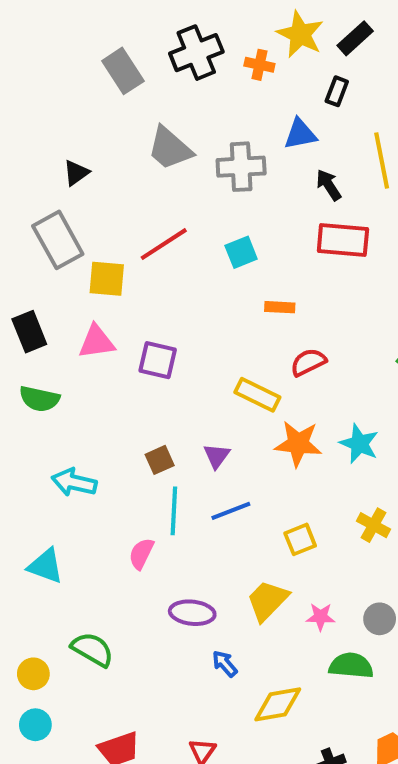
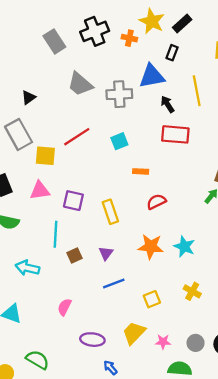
blue triangle: (300, 134) -> (152, 76), size x1.4
yellow rectangle: (257, 395) -> (110, 212), moved, turned 45
cyan line: (174, 511) -> (55, 234), moved

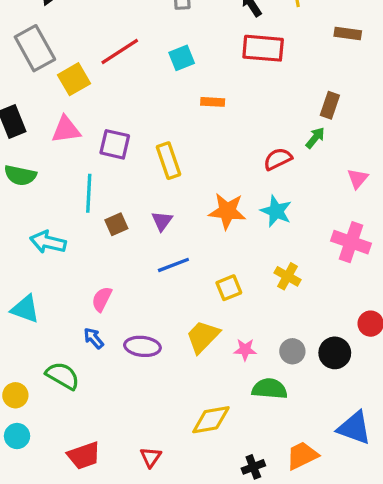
yellow square: (45, 156) -> (74, 79), turned -35
red semicircle: (156, 202) -> (278, 159), moved
blue arrow: (110, 368) -> (94, 338), moved

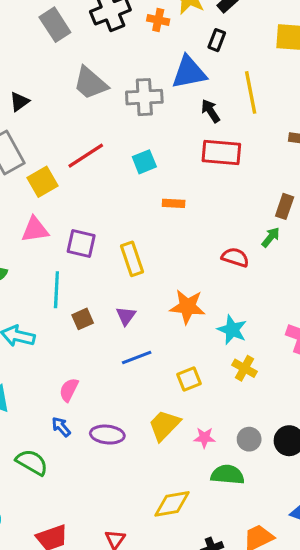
red semicircle: (278, 159) -> (235, 257), turned 44
cyan star: (276, 211) -> (232, 330), moved

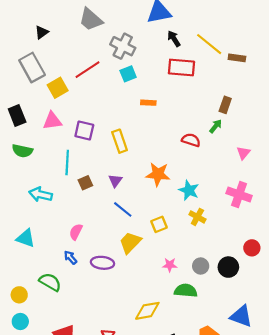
yellow line: (251, 92) -> (209, 44), moved, turned -40
gray cross: (144, 97) -> (123, 46), moved, turned 30
blue line: (137, 357) -> (123, 209), turned 60
yellow trapezoid: (164, 425) -> (130, 243), moved

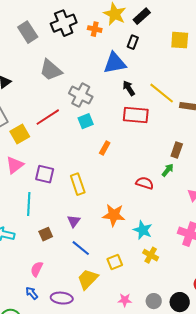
orange rectangle: (148, 103) -> (105, 148), turned -64
pink triangle: (52, 121) -> (15, 165), turned -30
brown square: (85, 183) -> (46, 234), moved

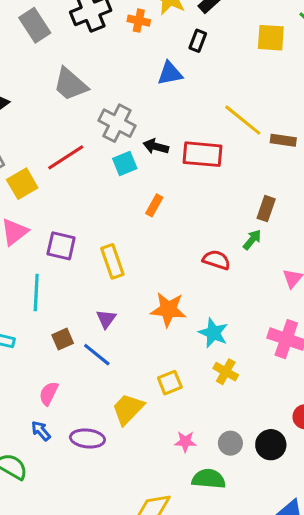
blue triangle: (115, 63) -> (170, 73), size x0.7
black arrow: (129, 88) -> (156, 146), moved, turned -42
blue line: (81, 248) -> (97, 355), moved

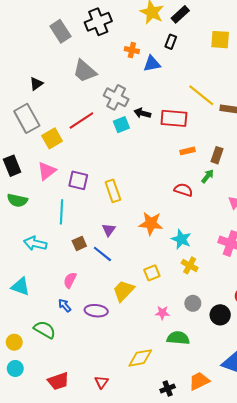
orange cross: (139, 21) -> (132, 50), moved
orange rectangle: (154, 205) -> (188, 151), moved, turned 48
gray circle: (230, 443) -> (193, 303), moved

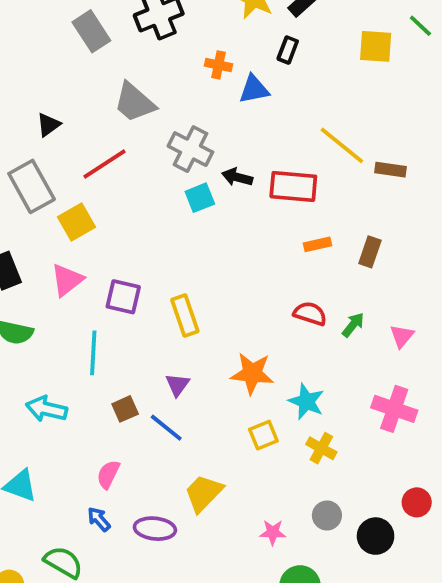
red line: (81, 120) -> (104, 164), moved
green arrow: (208, 176) -> (353, 325), moved
yellow square: (152, 273) -> (263, 435), moved

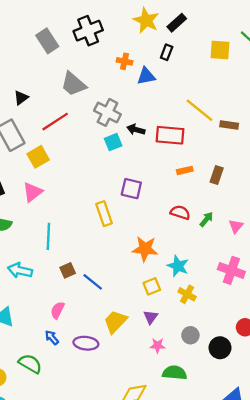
purple square: (123, 297) -> (131, 189), moved
purple triangle: (177, 385) -> (151, 317), moved

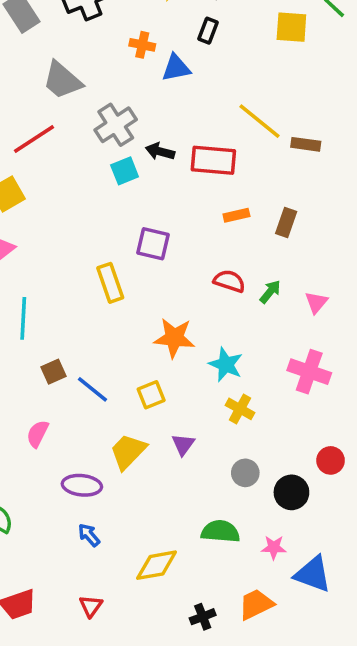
gray cross: (107, 112) -> (116, 125), turned 30
yellow square: (152, 286) -> (151, 395), moved
blue arrow: (52, 338) -> (89, 535), moved
pink star: (157, 345) -> (274, 547), moved

